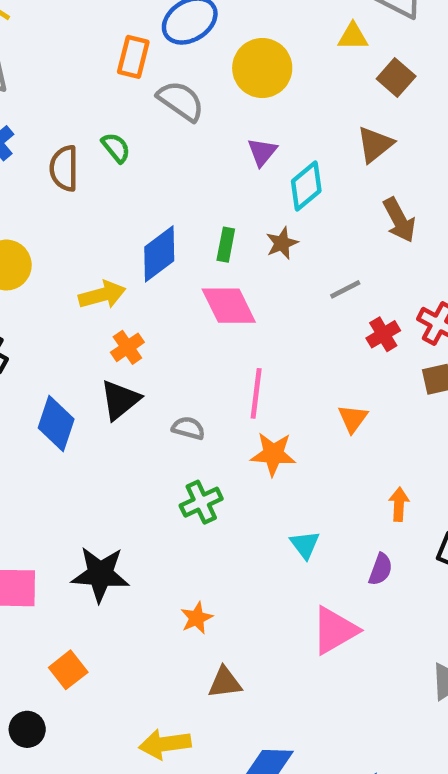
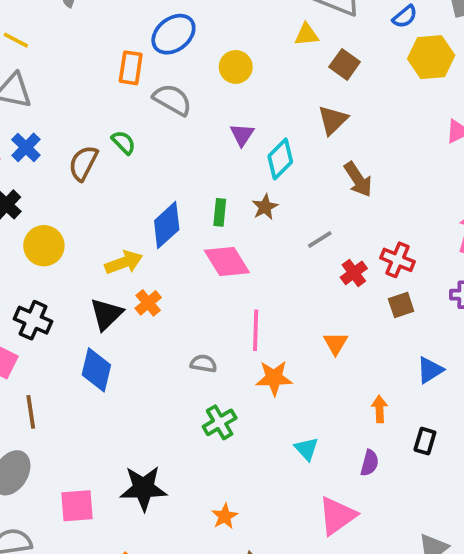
yellow circle: (262, 68) -> (236, 67), size x0.7
brown semicircle: (64, 168) -> (83, 163), turned 33
black triangle: (120, 400) -> (106, 314), moved

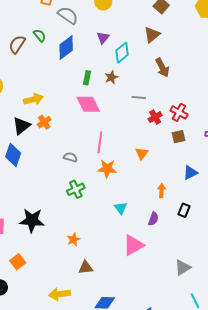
blue diamond: (167, 225) -> (66, 47), moved
gray line: (320, 239) -> (139, 97), turned 32

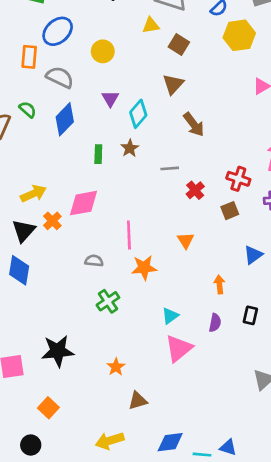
pink diamond: (88, 104) -> (84, 203), moved, turned -65
red cross: (179, 112) -> (238, 179), moved
cyan triangle: (121, 208) -> (170, 316), turned 40
black rectangle: (184, 210) -> (250, 315), moved
pink triangle: (133, 245) -> (179, 348), moved

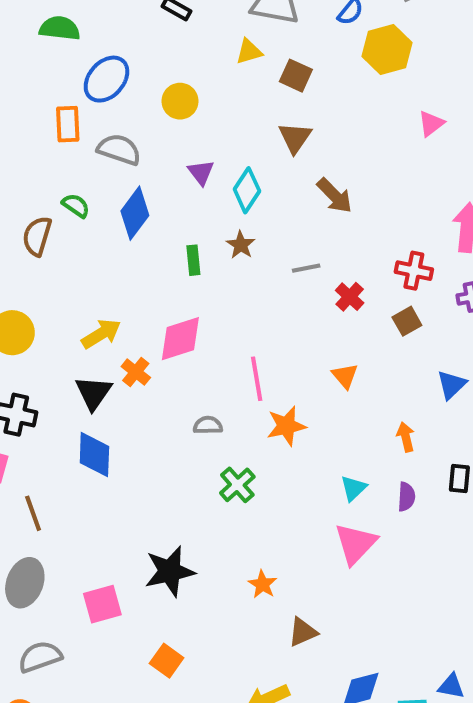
cyan triangle: (170, 316) -> (353, 488), moved

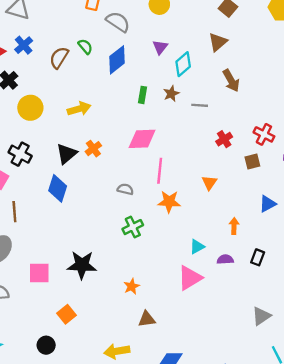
gray line: (306, 268) -> (200, 105), moved
yellow arrow: (101, 334) -> (79, 109), moved
pink diamond: (180, 339) -> (142, 139), moved
purple semicircle: (406, 497) -> (225, 259), turned -112

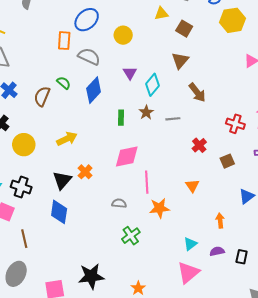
red cross: (264, 134) -> (235, 124), moved
black rectangle: (258, 257) -> (242, 257), moved

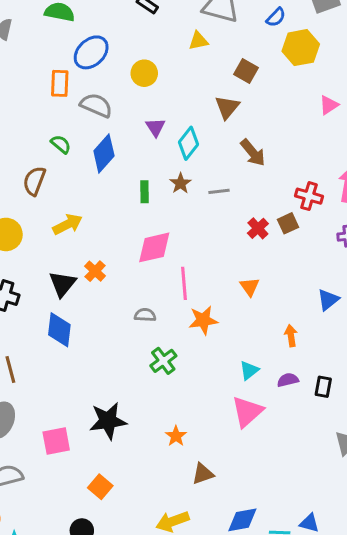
brown square: (184, 29) -> (246, 71), moved
brown semicircle: (42, 96) -> (34, 181), moved
brown square: (227, 161) -> (288, 223), moved

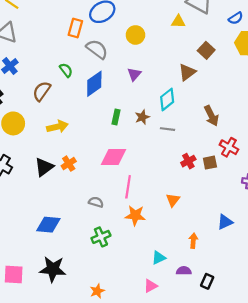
cyan diamond: (188, 143) -> (167, 99), moved
brown arrow: (253, 153) -> (211, 116), moved
blue diamond: (59, 330) -> (48, 225), moved, turned 75
pink triangle: (247, 412) -> (151, 286), size x0.6

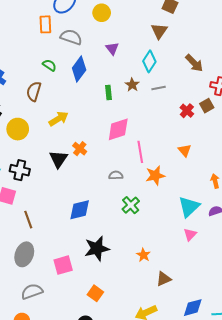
cyan triangle: (159, 258) -> (189, 207), size x1.6

